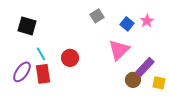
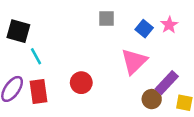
gray square: (97, 16) -> (106, 19), turned 32
cyan line: (41, 54) -> (36, 56), moved
red circle: (70, 58) -> (81, 83), moved

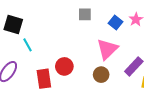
red rectangle: (38, 91) -> (44, 79), moved
brown circle: (152, 99) -> (101, 75), moved

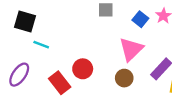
cyan line: (28, 45) -> (41, 45), turned -40
red rectangle: (44, 79) -> (60, 83), turned -30

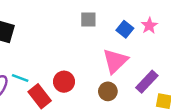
cyan line: (41, 45) -> (20, 78), moved

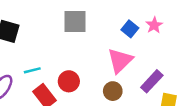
gray square: (88, 19) -> (75, 22), moved, size x1.5
cyan line: (20, 78) -> (32, 70), moved, turned -35

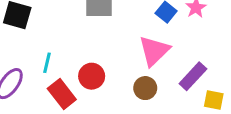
cyan line: (32, 70) -> (47, 63), turned -63

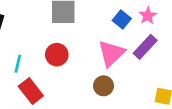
red circle: (92, 76) -> (57, 55), moved
purple rectangle: (193, 76) -> (145, 47), moved

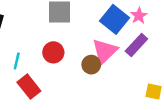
blue square: (122, 20) -> (114, 19), size x1.6
brown circle: (104, 86) -> (91, 65), moved

